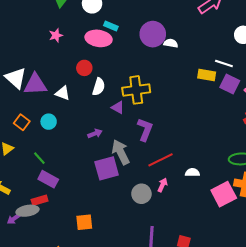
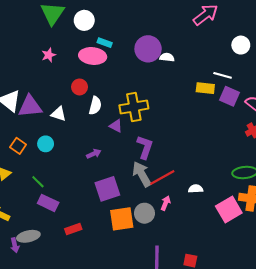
gray arrow: (121, 152) -> (142, 174), moved
red rectangle: (40, 200) -> (73, 229), moved
purple arrow: (14, 219) -> (15, 245), turned -64
orange square: (84, 222) -> (122, 219), moved, size x1.4

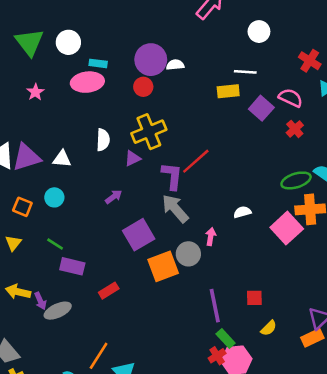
red circle: (80, 87) -> (143, 87), moved
purple square: (230, 96) -> (261, 108), moved, turned 30
purple triangle: (116, 126) -> (133, 158), turned -40
red line: (162, 178) -> (196, 161), moved
purple arrow: (15, 245) -> (40, 301), moved

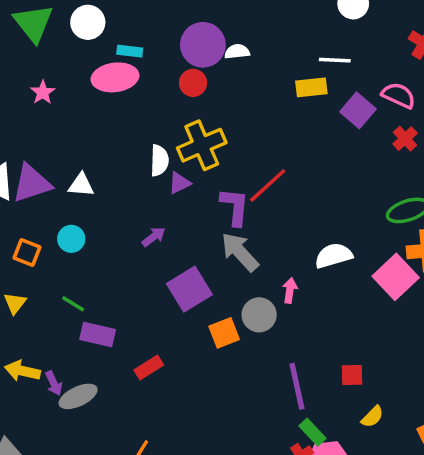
white semicircle: (103, 140) -> (159, 160), moved
white semicircle: (242, 212) -> (334, 256), size x1.5
orange square: (163, 266) -> (224, 333), size x0.7

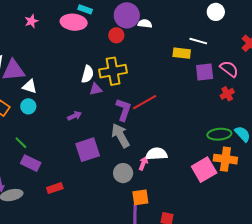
purple square: (358, 110) -> (205, 72), turned 30
white triangle: (81, 185) -> (30, 86), moved
white semicircle: (334, 256) -> (157, 154), moved
orange square: (224, 333) -> (140, 197), moved

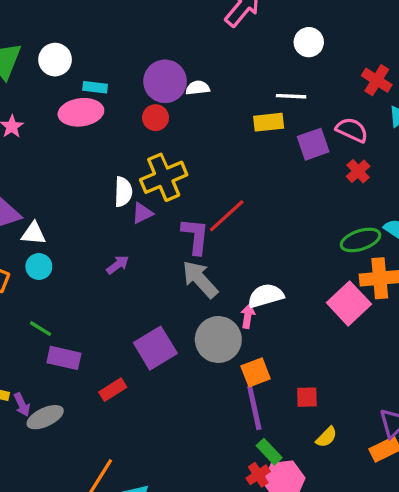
purple square: (88, 150) -> (155, 348), moved
gray circle: (123, 173) -> (218, 340), size x1.4

